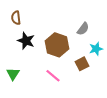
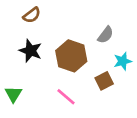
brown semicircle: (16, 18) -> (32, 15), moved, turned -120

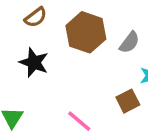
brown hexagon: (71, 56) -> (86, 32), moved

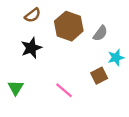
black star: (34, 62) -> (31, 48), turned 30

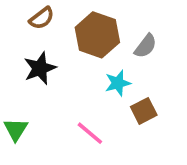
cyan star: (116, 58) -> (118, 83), moved

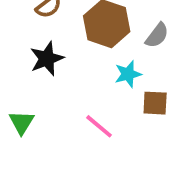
brown square: (144, 111) -> (155, 103), turned 30

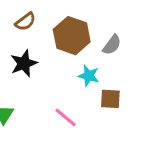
cyan star: (128, 74) -> (89, 76), turned 30

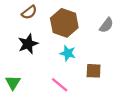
gray semicircle: (112, 45) -> (106, 25), moved
cyan star: (89, 76) -> (68, 53), moved

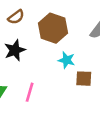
cyan star: (68, 53) -> (67, 60), moved
pink line: (60, 85) -> (30, 92), moved, turned 66

